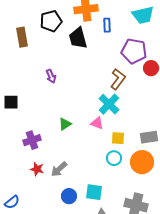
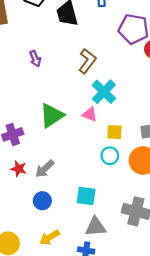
brown L-shape: (118, 79) -> (87, 61), moved
green triangle: (65, 124) -> (52, 115), size x1.6
blue circle: (69, 196) -> (42, 201), moved

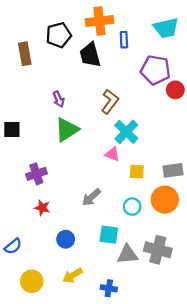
green triangle: (52, 115) -> (67, 130), moved
cyan circle: (110, 156) -> (132, 207), moved
gray arrow: (45, 169) -> (91, 197), moved
gray triangle: (96, 227) -> (127, 254), moved

